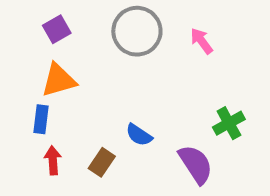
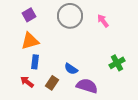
blue rectangle: (41, 119) -> (35, 62), moved
red arrow: (53, 160) -> (27, 82), turned -48
purple semicircle: (196, 164) -> (87, 86), moved, turned -40

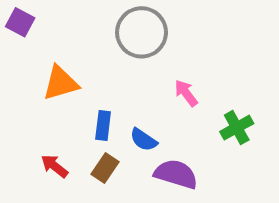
purple square: (29, 15) -> (20, 22), moved, turned -32
pink arrow: (103, 21) -> (186, 93), moved
blue rectangle: (35, 62) -> (103, 126), moved

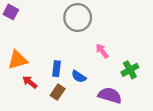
orange triangle: (61, 83) -> (18, 60), moved
red arrow: (54, 166) -> (30, 82), moved
purple semicircle: (176, 174) -> (110, 95), moved

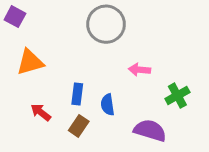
pink arrow: (102, 51) -> (139, 70), turned -48
orange triangle: (18, 60) -> (30, 62), moved
blue semicircle: (79, 76) -> (108, 105), turned 48

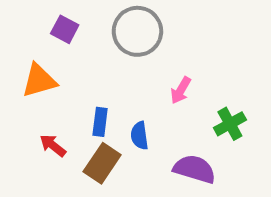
purple square: (15, 17) -> (65, 29), moved
pink arrow: (139, 70) -> (181, 90), turned -65
brown rectangle: (79, 126) -> (102, 163), size x1.4

